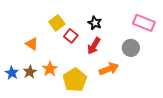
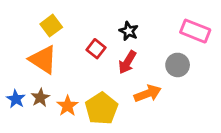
yellow square: (57, 23) -> (51, 26), moved
orange triangle: (32, 44) -> (43, 60), size x1.6
orange star: (50, 69) -> (67, 106), moved

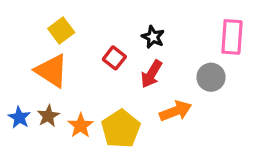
pink rectangle: (195, 31) -> (232, 37), turned 72

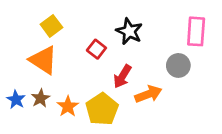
black star: (153, 37) -> (129, 31), size x1.4
red arrow: (151, 74) -> (122, 76), moved

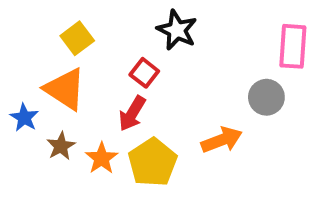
black star: (129, 31) -> (177, 30), moved
red arrow: (122, 76) -> (132, 114), moved
blue star: (16, 100) -> (24, 118), moved

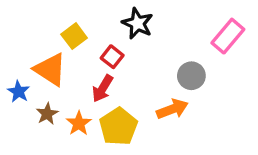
yellow square: (77, 38) -> (74, 36), moved
pink rectangle: (293, 46) -> (228, 36), turned 36
gray circle: (266, 97) -> (191, 76), moved

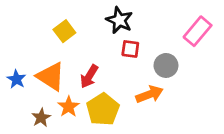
red square: (112, 57) -> (130, 49), moved, turned -30
orange triangle: (50, 69) -> (51, 76), moved
brown star: (47, 114) -> (41, 118), moved

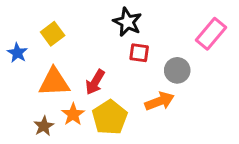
yellow square: (64, 31) -> (53, 34), moved
orange triangle: (51, 76) -> (54, 82), turned -36
blue star: (16, 79) -> (17, 53), moved

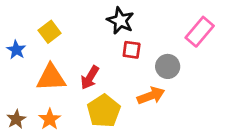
orange star: (73, 114) -> (50, 119), moved
brown star: (44, 126) -> (16, 119), moved

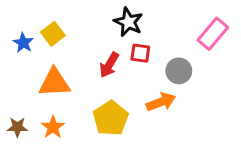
blue star: (16, 50) -> (23, 43), moved
red arrow: (90, 78) -> (109, 65), moved
brown star: (16, 119) -> (17, 127), turned 30

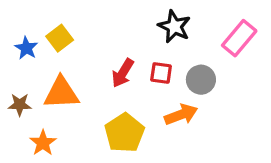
black star: (128, 22) -> (174, 26), moved
red square: (140, 53) -> (161, 73), moved
brown star: (17, 127) -> (20, 105), moved
orange star: (53, 127) -> (43, 143), moved

